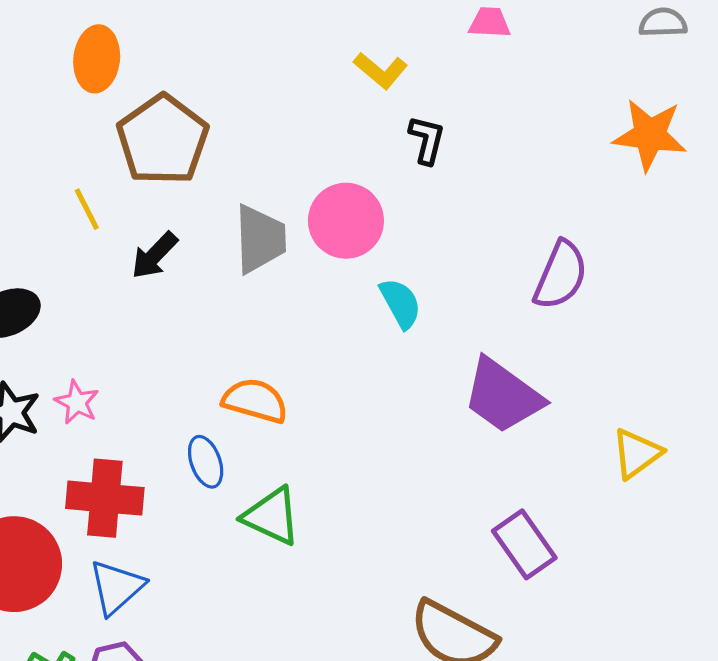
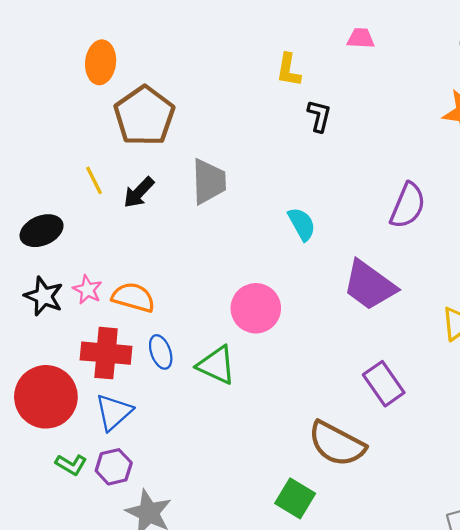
yellow L-shape: (381, 70) -> (289, 70), turned 60
yellow line: (87, 209) -> (94, 180), moved
pink circle: (346, 221) -> (256, 308), moved
orange semicircle: (255, 401) -> (133, 297), moved
blue ellipse: (206, 462) -> (161, 352), moved

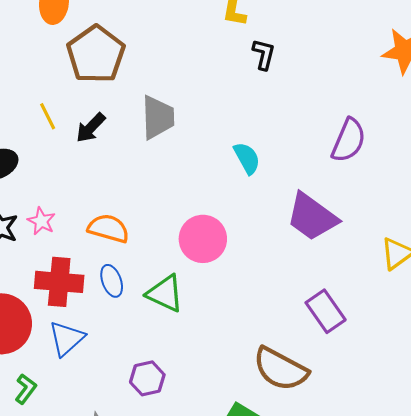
orange semicircle: (133, 297) -> (108, 228), moved
green L-shape: (71, 465) -> (26, 389), turned -84
purple hexagon: (114, 467) -> (147, 378), moved

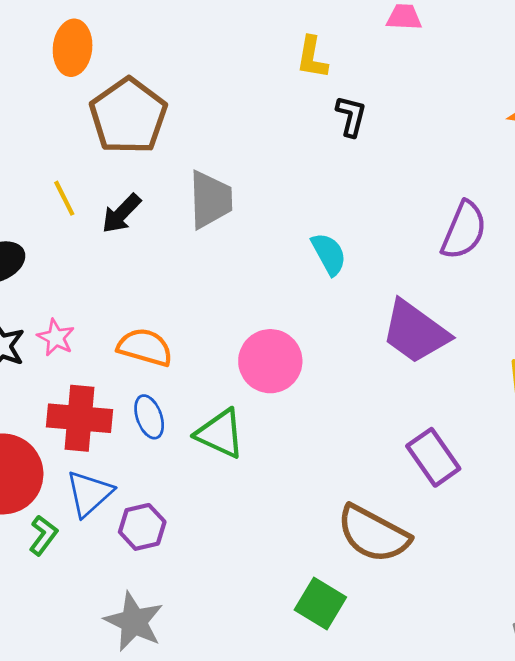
purple hexagon: (147, 378) -> (142, 527), moved
green L-shape: (26, 389) -> (43, 535), moved

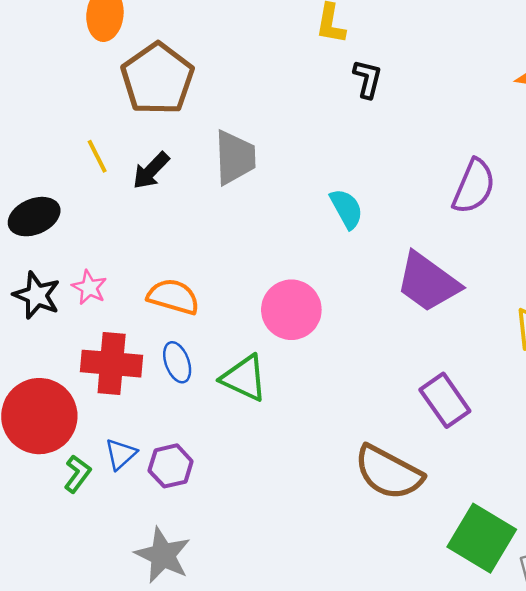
blue triangle: (89, 493) -> (121, 454), moved, size x0.7
green square: (320, 604) -> (482, 538), moved, size x1.4

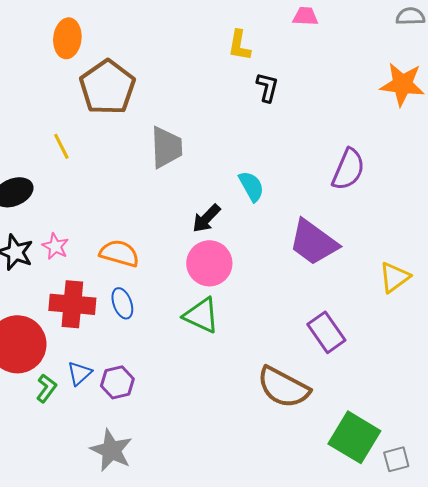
black arrow: (151, 171) -> (206, 218), moved
green triangle: (244, 378) -> (201, 315), moved

